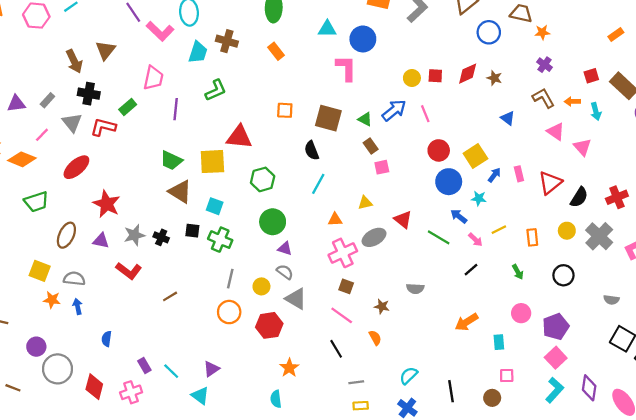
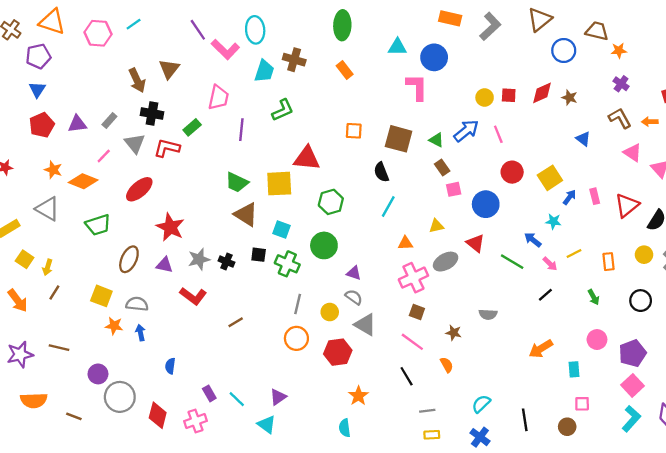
blue circle: (449, 182) -> (486, 204), moved
green circle: (273, 222) -> (324, 245), moved

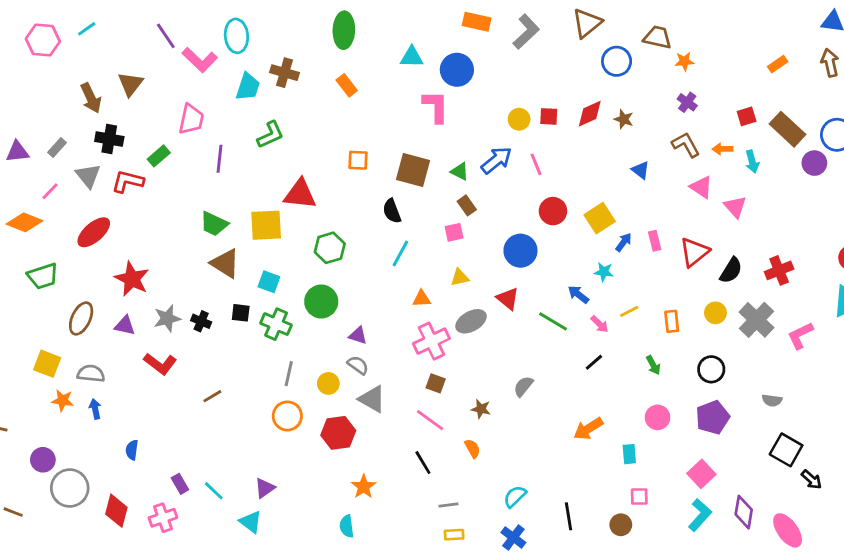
pink square: (454, 189) -> (454, 232), moved
gray semicircle: (488, 314) -> (523, 386), turned 126
purple pentagon: (633, 353) -> (713, 417), moved

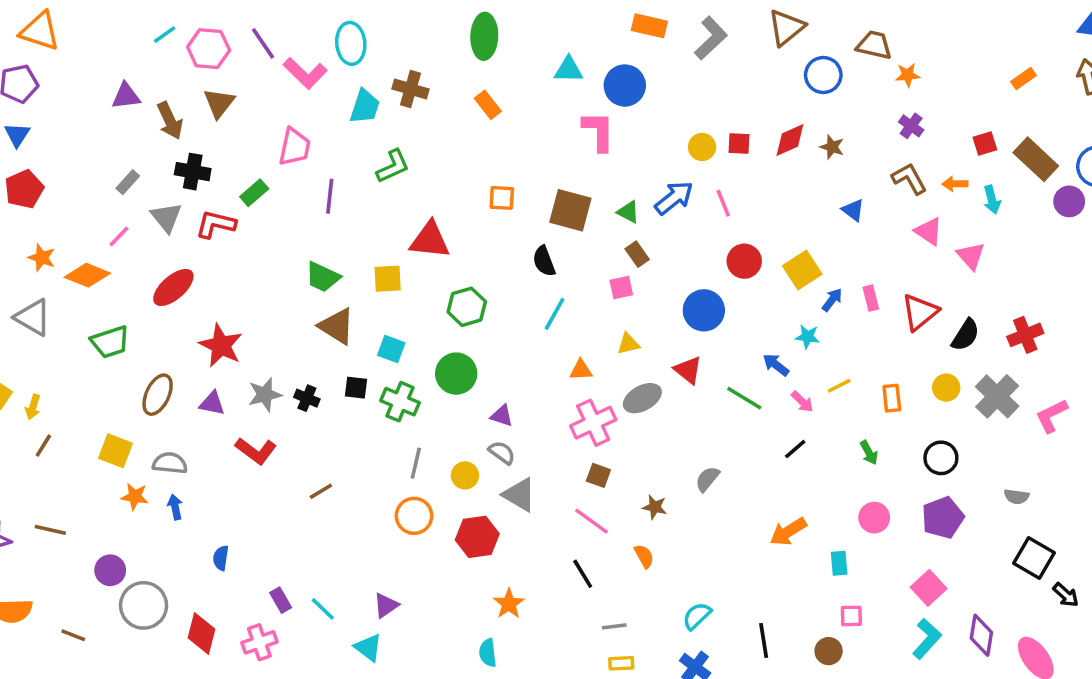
pink hexagon: (43, 40) -> (209, 49), moved
purple triangle: (17, 152) -> (126, 96), moved
yellow square: (266, 225) -> (388, 279), size x0.7

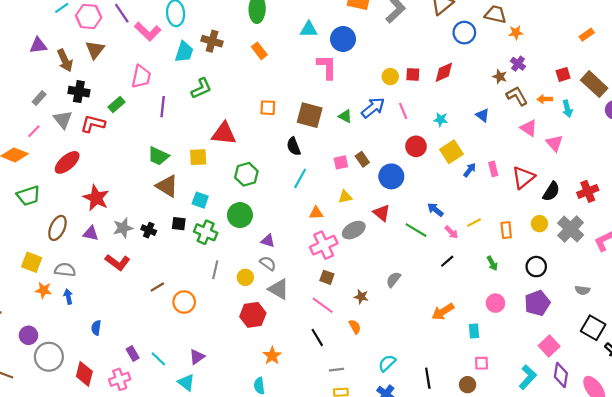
brown star: (832, 147) -> (500, 77), moved
brown rectangle: (637, 254) -> (362, 159), moved
cyan star: (807, 337) -> (441, 120), moved
orange circle: (414, 516) -> (184, 302), moved
pink square: (929, 588) -> (549, 346), moved

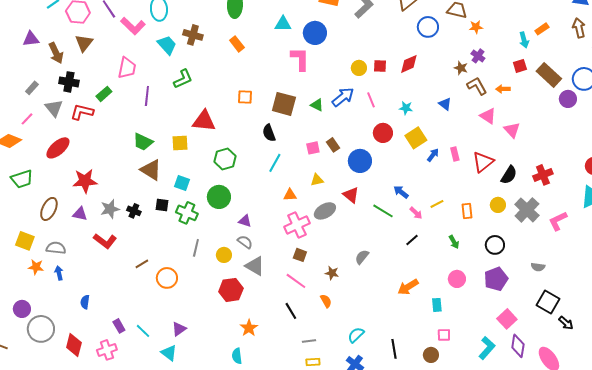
cyan trapezoid: (184, 52) -> (167, 45), turned -60
cyan arrow: (567, 109) -> (524, 40), moved
red star: (96, 198) -> (85, 181), turned -30

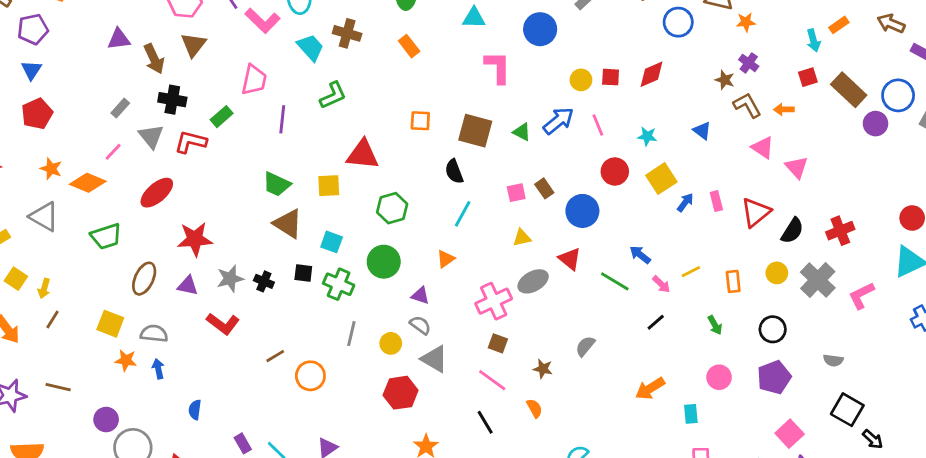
brown arrow: (579, 28) -> (891, 24), turned -54
blue circle: (315, 33) -> (540, 29), moved
orange triangle: (290, 195) -> (446, 259), moved, turned -32

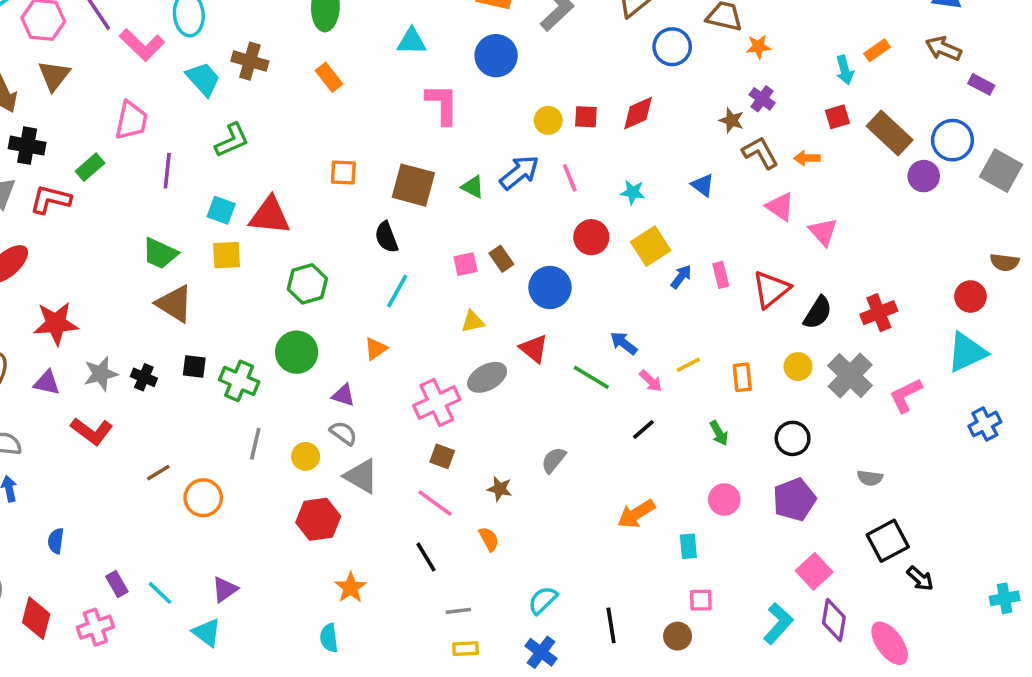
cyan square: (332, 242) -> (221, 210), moved
black square: (847, 410) -> (888, 541), turned 32

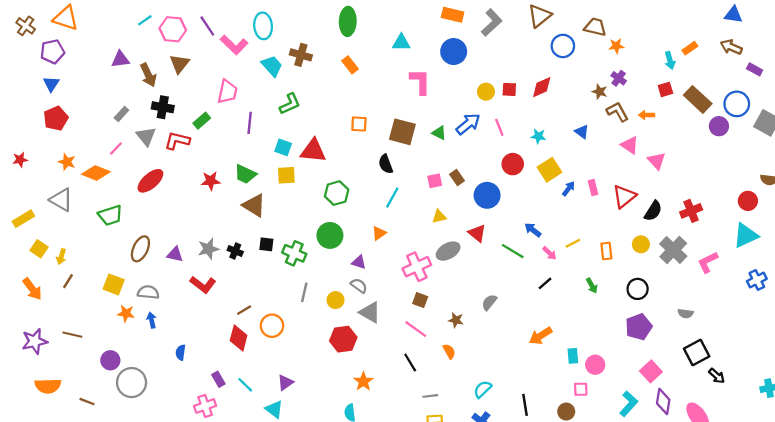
red star: (56, 323) -> (211, 181), moved, size x0.7
pink circle: (724, 500) -> (595, 365), moved
red diamond: (36, 618) -> (239, 338), moved

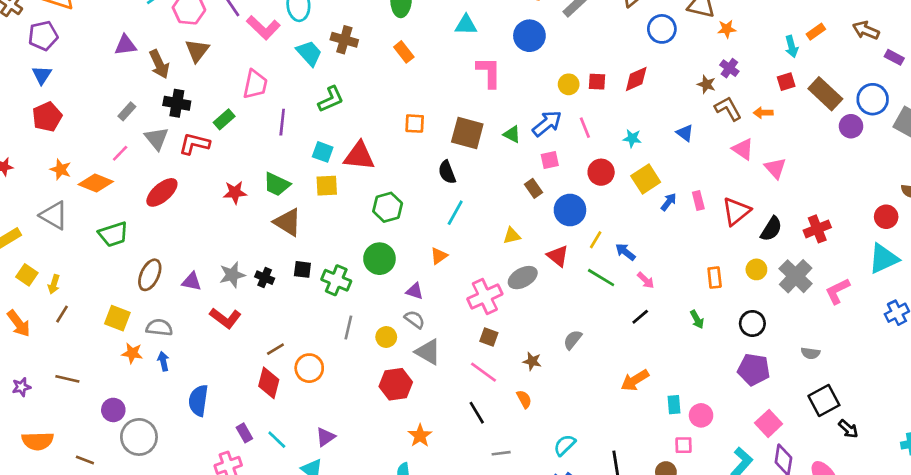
pink square: (435, 181) -> (550, 160), moved
yellow line: (573, 243) -> (596, 240), moved, turned -32
purple pentagon: (639, 327) -> (754, 369), turned 30
purple star: (35, 341) -> (21, 387), size x0.6
blue semicircle: (181, 352) -> (198, 400), size x1.6

